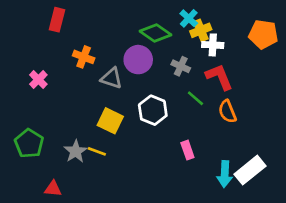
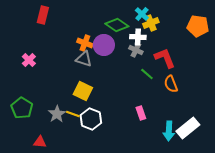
white cross: (213, 45) -> (138, 37), moved
orange cross: (84, 57) -> (85, 43), moved
white hexagon: (153, 110) -> (91, 119), moved

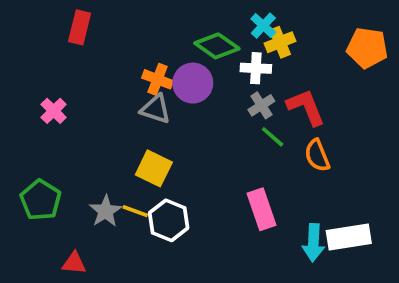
gray cross: (136, 50) -> (261, 105), moved, turned 32
pink rectangle: (141, 113) -> (261, 209), size x1.5
white rectangle: (188, 128) -> (349, 237), turned 30

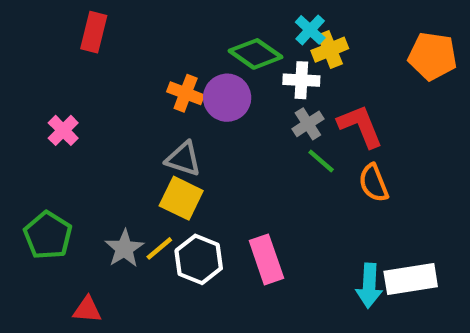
gray triangle: (156, 109) -> (183, 159), moved
pink rectangle: (261, 209) -> (266, 259), moved
yellow line: (135, 211) -> (159, 248), turned -60

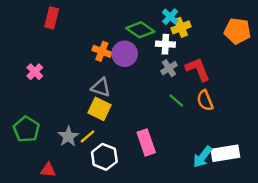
green line: (321, 161) -> (176, 100), moved
white hexagon: (199, 259) -> (104, 157), moved
cyan arrow: (369, 286) -> (203, 157), turned 35

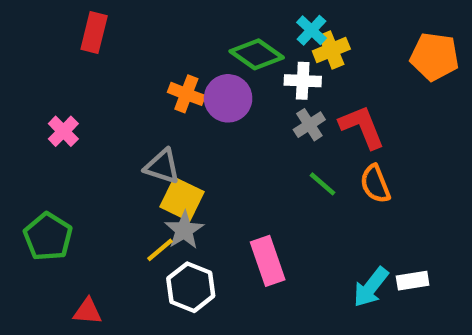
gray triangle: (101, 87) -> (162, 166), moved
gray star: (68, 136) -> (184, 230), moved
white rectangle: (225, 153) -> (413, 281), size x0.6

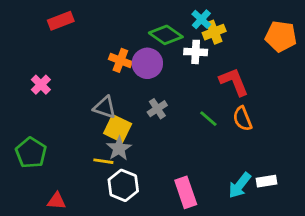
red rectangle: (94, 32) -> (61, 21), turned 55
gray cross: (309, 125) -> (157, 109), moved
yellow line: (160, 250) -> (103, 161), turned 48
pink rectangle: (268, 261) -> (186, 192), moved

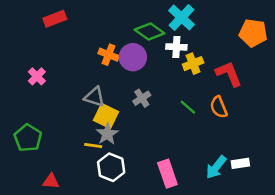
cyan cross: (201, 19) -> (181, 18), size x1.5
yellow cross: (214, 32) -> (193, 64), moved
red L-shape: (234, 82) -> (229, 74), moved

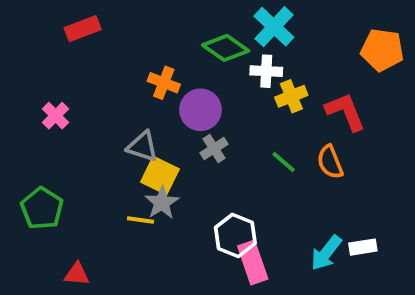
purple circle: (133, 57) -> (201, 110), moved
white hexagon: (111, 167) -> (235, 235), moved

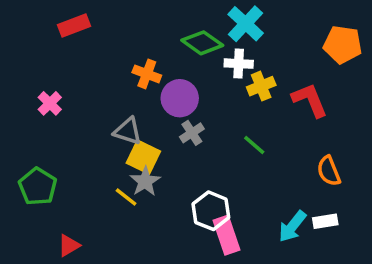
orange semicircle: (330, 162) -> (329, 171), moved
yellow line: (141, 220) -> (126, 197), turned 30
red triangle: (77, 274) -> (69, 245), turned -35

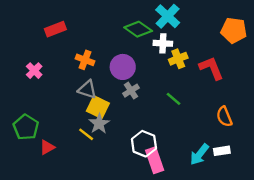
red rectangle: (74, 25) -> (55, 29), moved
orange cross: (147, 74) -> (85, 60), moved
red triangle: (69, 245) -> (47, 147), moved

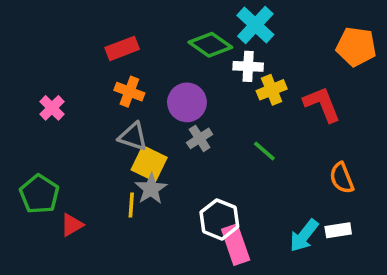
red rectangle: (55, 29) -> (122, 48), moved
yellow line: (86, 134) -> (131, 205), turned 56

